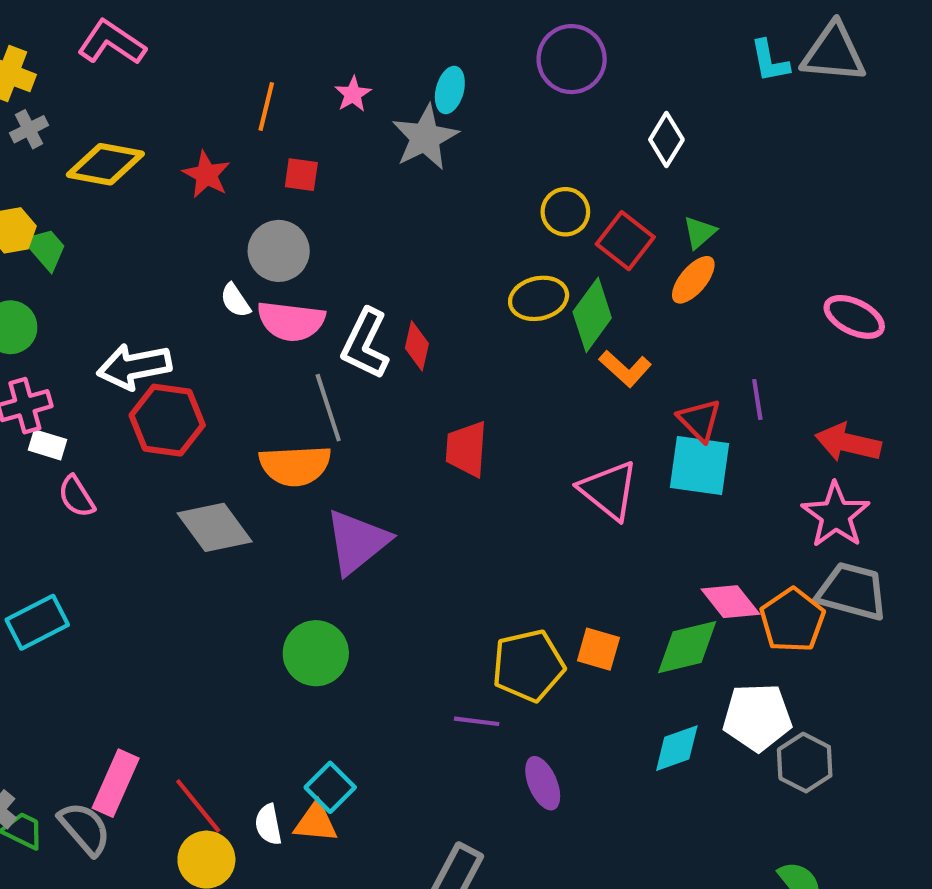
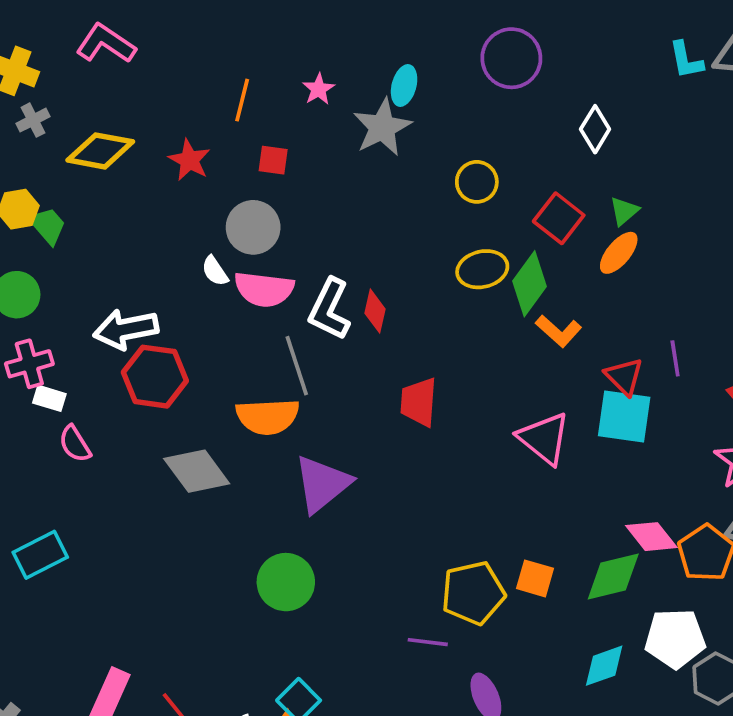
yellow circle: (565, 212) -> (477, 182), moved

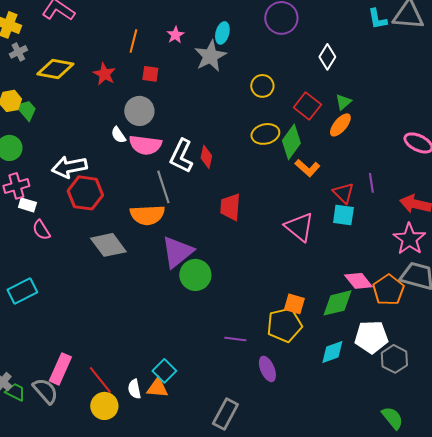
cyan square: (624, 417) -> (343, 215), size x0.7
green circle: (286, 582) -> (195, 275), moved
yellow pentagon: (473, 593) -> (284, 325), moved

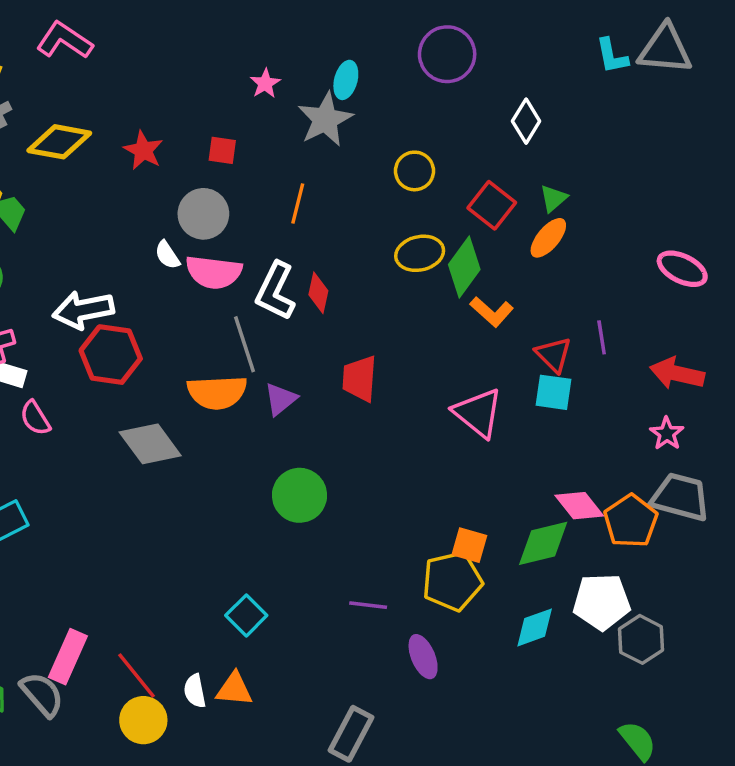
orange line: (133, 41) -> (298, 204), moved
pink star: (409, 239) -> (667, 434), size x0.6
purple triangle: (177, 252) -> (281, 399), moved, size x0.6
cyan square: (164, 371) -> (246, 615), moved

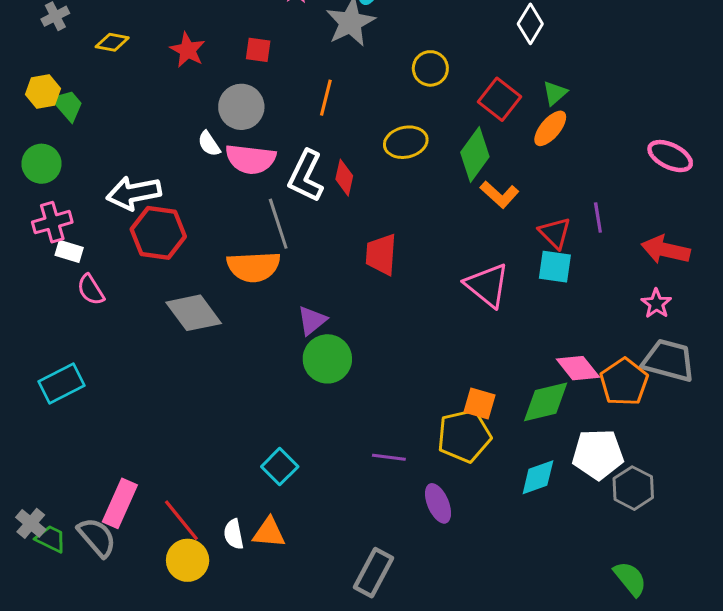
yellow diamond: (59, 142) -> (112, 42), size x0.6
yellow ellipse: (420, 253) -> (406, 142), moved
purple triangle: (281, 399) -> (312, 320), moved

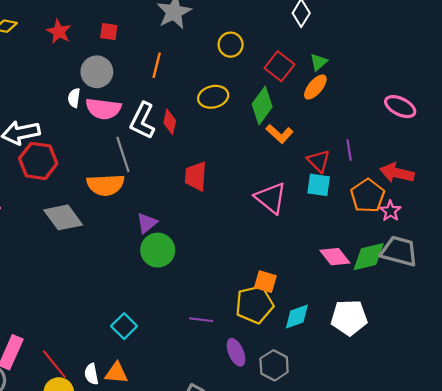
white semicircle: (209, 144) -> (74, 98), turned 42
orange pentagon: (624, 382) -> (368, 196), moved
green diamond: (546, 402) -> (369, 257), moved
cyan diamond: (538, 477) -> (297, 316), moved
gray hexagon: (633, 488) -> (274, 365), moved

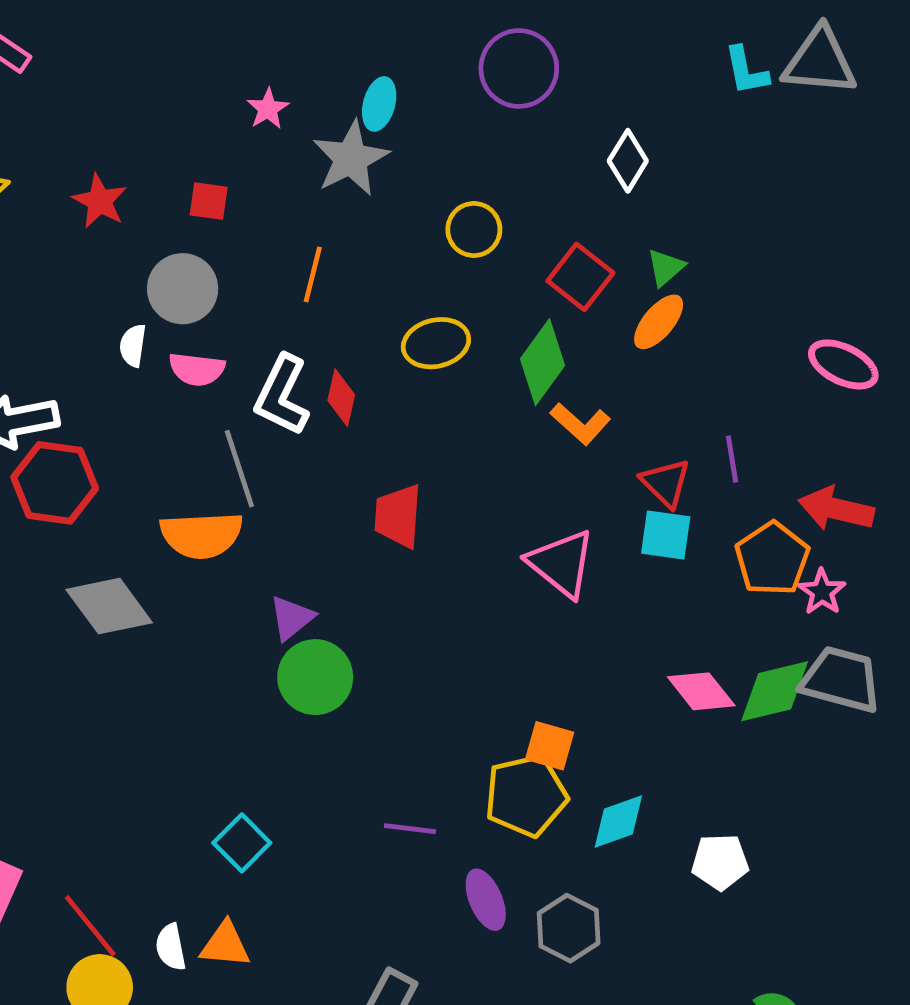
pink semicircle: (103, 109) -> (197, 369), size x0.7
white pentagon: (349, 317) -> (720, 862), moved, size x0.7

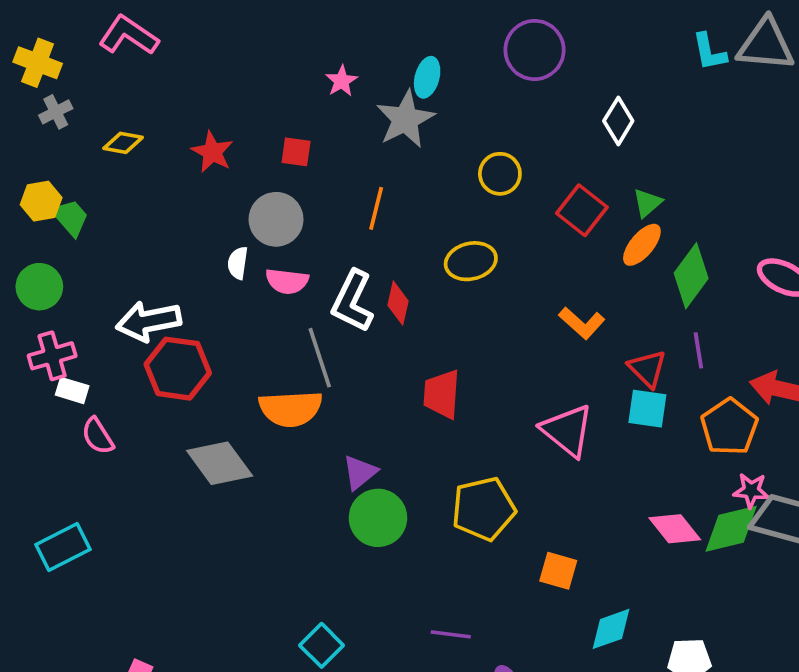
green diamond: (543, 362) -> (691, 276), moved
pink star: (822, 592) -> (751, 491), moved, turned -30
yellow pentagon: (526, 795) -> (484, 509), moved

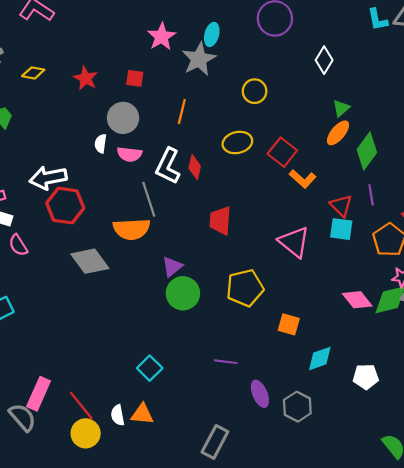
pink star: (342, 81) -> (162, 37), size x1.5
red square: (582, 210) -> (282, 152), moved

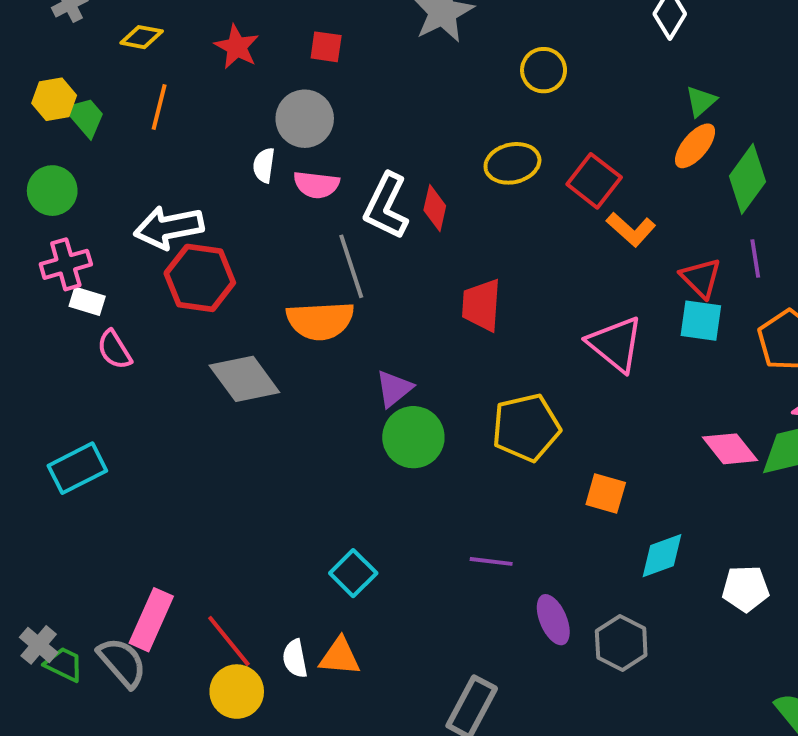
orange line: (182, 111) -> (159, 107), moved

